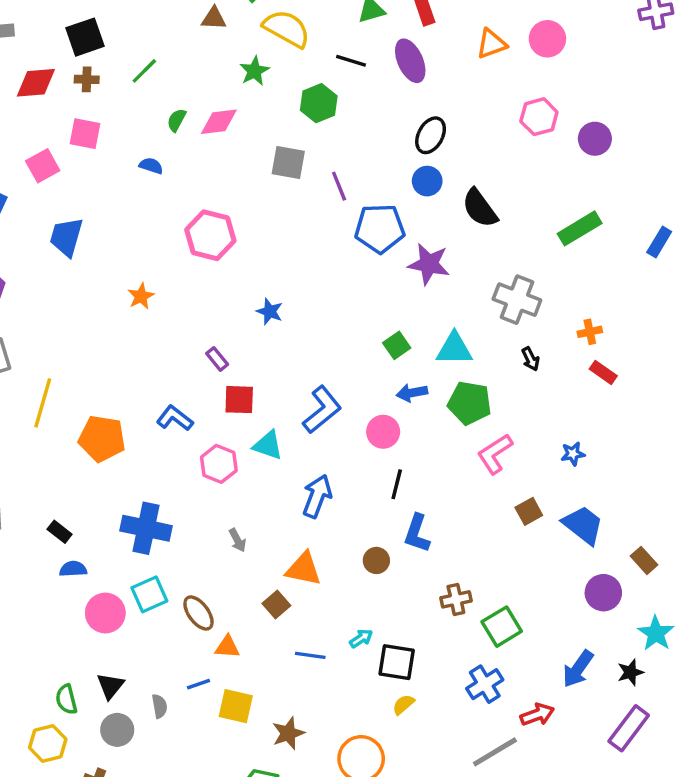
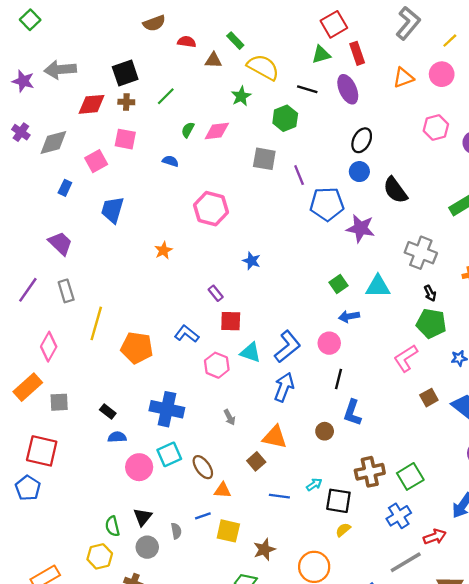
green pentagon: (470, 403) -> (431, 323), moved
blue L-shape: (322, 410) -> (287, 347), moved
brown cross: (456, 599) -> (370, 472), moved, size x1.4

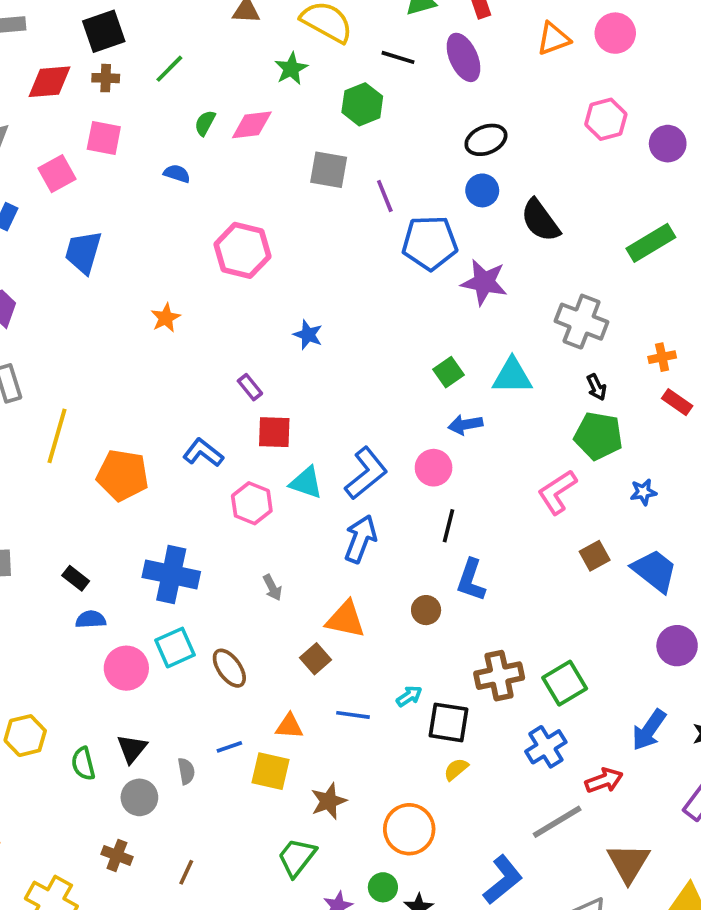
black ellipse: (362, 140) -> (486, 140), turned 40
orange triangle: (223, 490) -> (289, 726), moved
yellow hexagon: (100, 556) -> (25, 736), moved

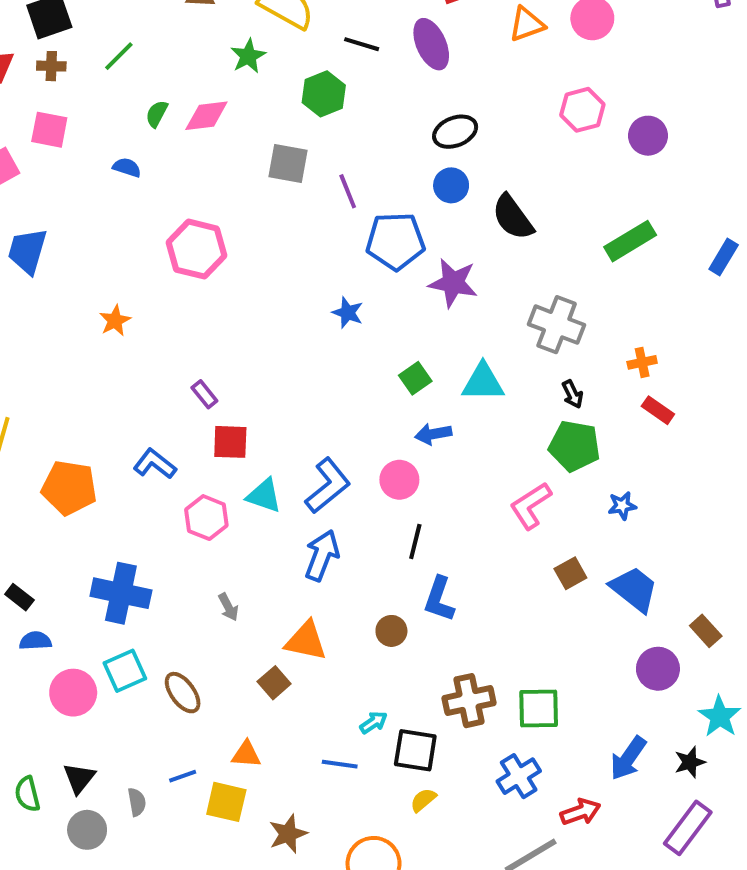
blue star: (308, 335) -> (348, 313), moved
green square: (565, 683) -> (539, 709), turned 30
blue line: (353, 715) -> (340, 764), moved

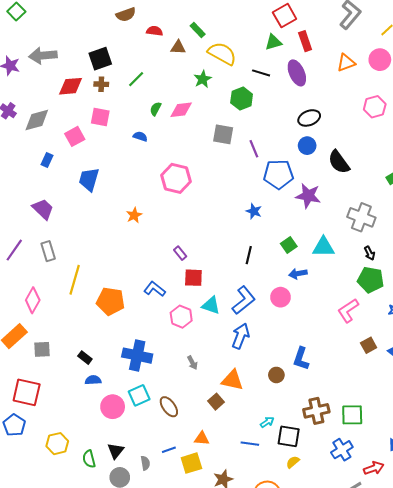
black line: (415, 541) -> (249, 255), moved
yellow square: (226, 802) -> (191, 463), turned -30

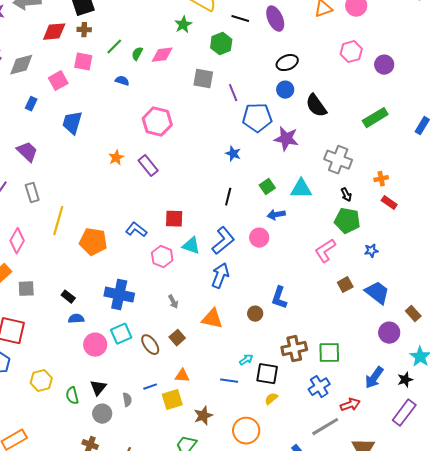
green line: (136, 79) -> (114, 47), moved
purple rectangle: (180, 253) -> (148, 166), moved, size x1.5
brown square: (216, 402) -> (177, 338), moved

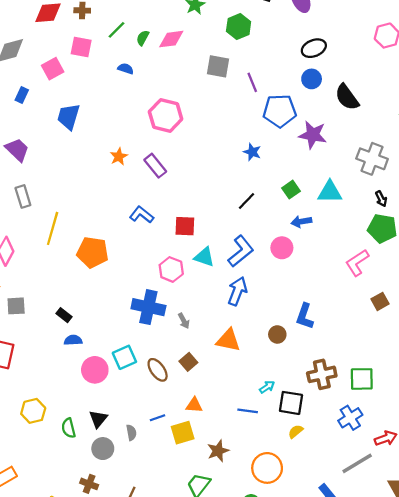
black line: (228, 197) -> (247, 201), turned 30
blue L-shape: (136, 230) -> (142, 215), moved
blue cross: (119, 295) -> (148, 307), moved

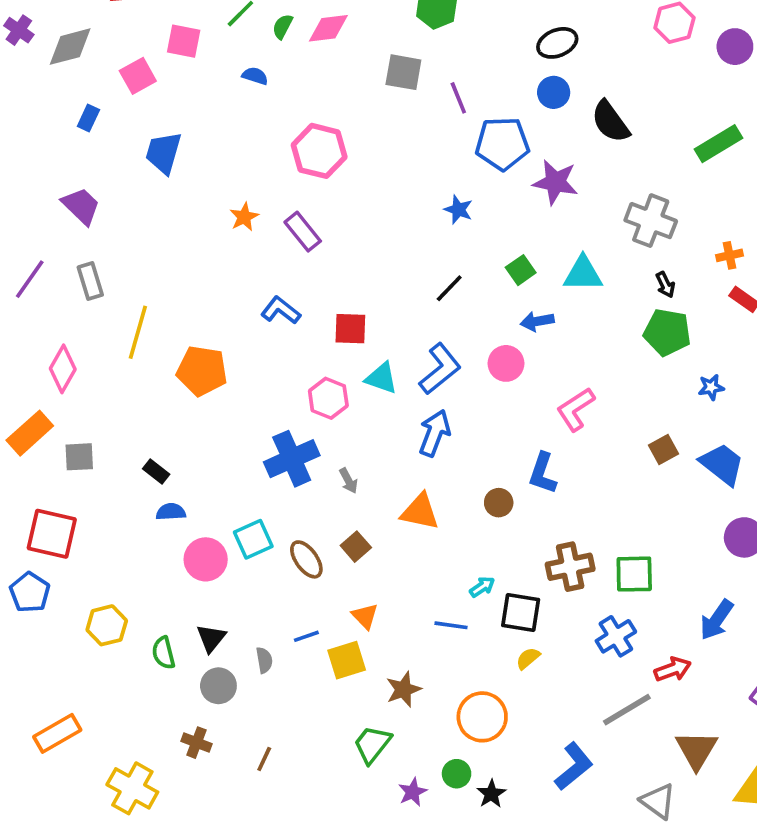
pink L-shape: (357, 263) -> (576, 409), moved
blue cross: (148, 307) -> (292, 459), turned -36
orange triangle: (194, 405) -> (365, 616), turned 42

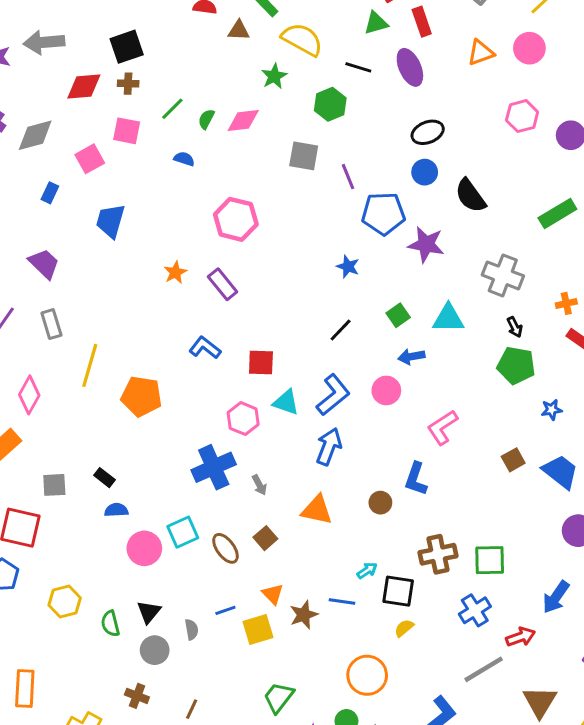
gray square: (79, 457) -> (54, 485), moved
brown star: (403, 689) -> (304, 615), moved
orange rectangle: (57, 733) -> (25, 689), turned -57

